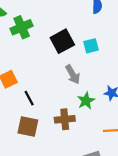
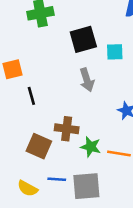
green star: (86, 101) -> (91, 147), moved, turned 30
brown square: (28, 127) -> (39, 146), moved

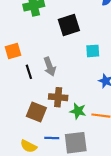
cyan square: (115, 52) -> (93, 51), moved
gray arrow: (87, 80) -> (50, 67), moved

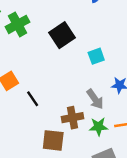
gray arrow: (50, 67) -> (95, 99), moved

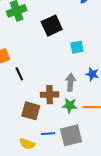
gray arrow: (95, 99) -> (70, 82), turned -150

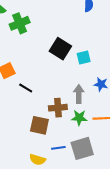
black square: (52, 26) -> (60, 49), moved, turned -30
black line: (19, 74) -> (26, 88), turned -32

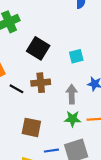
black square: (60, 49) -> (38, 48), moved
brown cross: (58, 108) -> (41, 83), moved

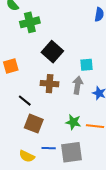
black line: (16, 89) -> (25, 101), moved
gray arrow: (72, 94) -> (78, 85), moved

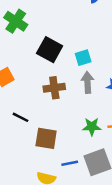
green cross: (30, 22) -> (16, 21), turned -30
cyan square: (87, 65) -> (83, 58), moved
black line: (25, 101) -> (20, 117), moved

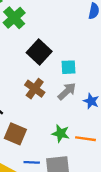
gray arrow: (87, 82) -> (67, 91), turned 36
brown cross: (54, 88) -> (35, 89), turned 30

